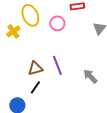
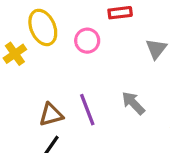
gray arrow: (90, 76) -> (133, 103), moved

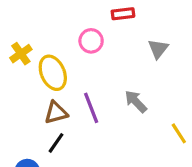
yellow ellipse: (43, 27) -> (53, 73), moved

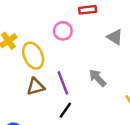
gray triangle: (158, 49) -> (115, 37), turned -35
black line: (56, 143) -> (65, 110), moved

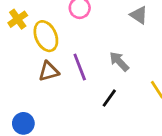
black line: (65, 110) -> (109, 98), moved

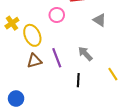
black line: (109, 98) -> (78, 80), turned -32

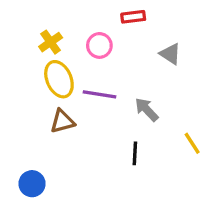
yellow cross: (12, 23) -> (51, 42), moved
purple line: (57, 58) -> (99, 94), moved, turned -60

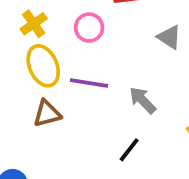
black line: (135, 153) -> (129, 150), turned 35

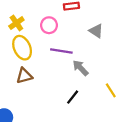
purple line: (89, 83) -> (61, 51), moved

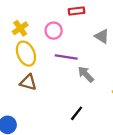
brown triangle: (24, 76) -> (28, 82), turned 30
black line: (73, 97) -> (77, 113), moved

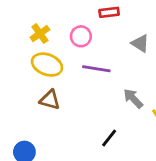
yellow ellipse: (26, 54) -> (47, 65), turned -45
gray arrow: (86, 74) -> (133, 98), moved

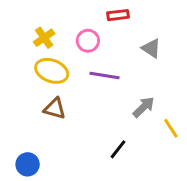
gray arrow: (133, 98) -> (144, 107), turned 90

